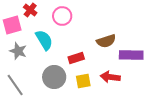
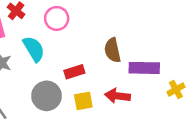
brown semicircle: (106, 41) -> (112, 50), turned 96

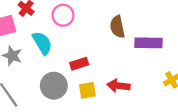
brown semicircle: (112, 50) -> (117, 27), moved
purple rectangle: (144, 68) -> (149, 43), moved

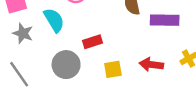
red arrow: (118, 86) -> (151, 65), moved
yellow square: (87, 90) -> (113, 69), moved

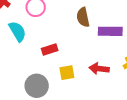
gray circle: (66, 65) -> (37, 86), moved

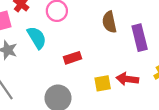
purple rectangle: (110, 31) -> (140, 38), turned 75
yellow square: (67, 73) -> (103, 83), moved

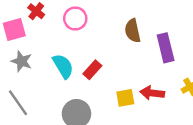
cyan semicircle: (37, 38) -> (63, 66), moved
red rectangle: (73, 58) -> (92, 70), turned -30

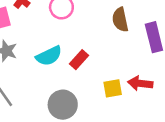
cyan semicircle: (63, 66) -> (49, 56), turned 95

